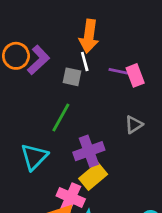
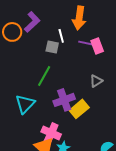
orange arrow: (89, 36) -> (79, 18), moved
purple L-shape: (38, 60) -> (32, 22), moved
yellow rectangle: (93, 176) -> (79, 109), moved

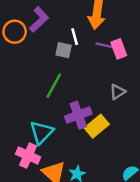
cyan triangle: (25, 104) -> (42, 132), moved
pink cross: (51, 133) -> (28, 156), moved

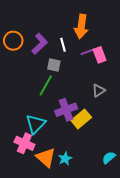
purple L-shape: (39, 19) -> (40, 44), moved
purple line: (104, 45) -> (87, 52), turned -32
gray square: (64, 50) -> (54, 65), moved

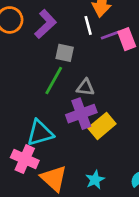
white line: (63, 45) -> (88, 25), moved
gray triangle: (99, 90) -> (85, 87), moved, turned 40
cyan triangle: (36, 124) -> (40, 133), turned 30
cyan star: (65, 159) -> (95, 180), moved

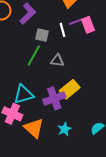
white line: (88, 25) -> (62, 30), moved
purple cross: (81, 114) -> (54, 98), moved

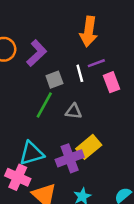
pink rectangle: (88, 25) -> (112, 82), moved
gray square: (42, 35) -> (54, 80), turned -32

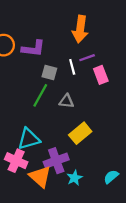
purple L-shape: (37, 53) -> (33, 49), turned 50
gray square: (54, 80) -> (49, 73), turned 35
purple cross: (70, 158) -> (56, 161), moved

